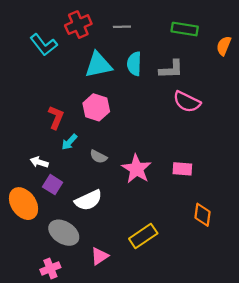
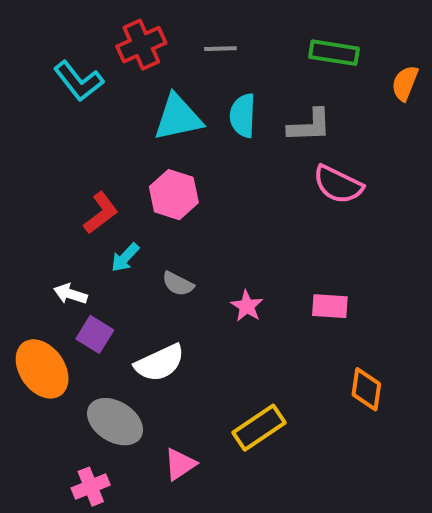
red L-shape: (56, 117) -> (101, 213), turned 30
pink star: (136, 169) -> (247, 306), size x0.6

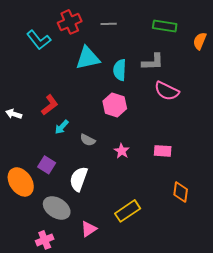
cyan semicircle: (243, 116) -> (120, 70), moved
pink hexagon: (174, 195) -> (115, 105), moved
white arrow: (70, 294) -> (14, 114), moved
white semicircle: (160, 363) -> (79, 179), turned 135

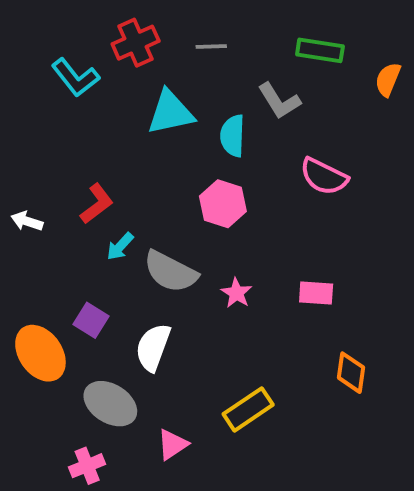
gray L-shape: (153, 62) -> (279, 101), moved, turned 60
gray semicircle: (88, 140) -> (170, 272), size x1.8

